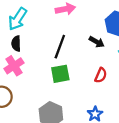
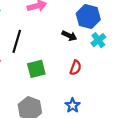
black line: (60, 47) -> (17, 41), moved

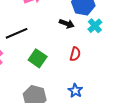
black line: (17, 41) -> (17, 33), turned 55
green square: (36, 69) -> (38, 58), turned -36

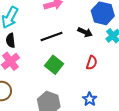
black line: (17, 33) -> (51, 36), moved

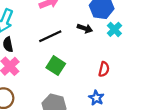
red semicircle: (92, 63) -> (104, 69), moved

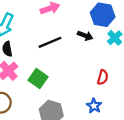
green square: (56, 66) -> (38, 78), moved

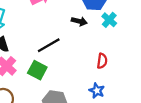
black line: (50, 42) -> (49, 45), moved

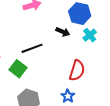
red semicircle: (102, 61) -> (77, 70), size x1.5

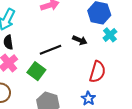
black arrow: (63, 32) -> (80, 40), moved

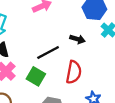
red semicircle: (97, 72) -> (74, 72), moved

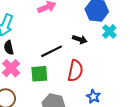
green square: (36, 76) -> (39, 74), turned -36

